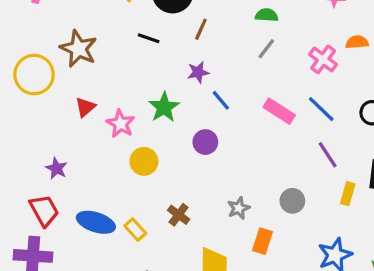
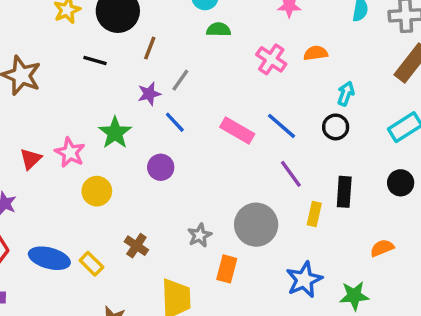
gray line: (266, 49) -> (180, 80), moved
pink cross: (323, 59) -> (271, 59), moved
red triangle: (85, 107) -> (31, 159), moved
gray circle: (292, 201) -> (256, 225), size x1.6

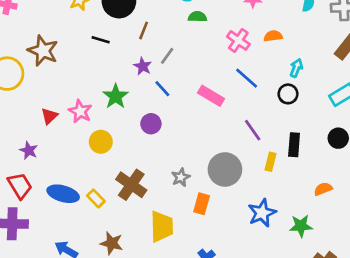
purple star: (149, 94) -> (143, 66), turned -30
blue line: (281, 126) -> (247, 78), moved
brown cross: (136, 246) -> (131, 185), size x1.6

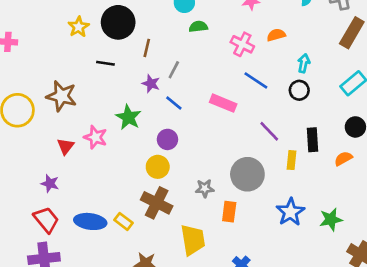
brown star: (43, 51) -> (62, 96), moved
yellow circle: (101, 142) -> (158, 167), moved
gray star: (181, 177) -> (205, 188), turned 30
orange semicircle: (323, 189) -> (343, 159), moved

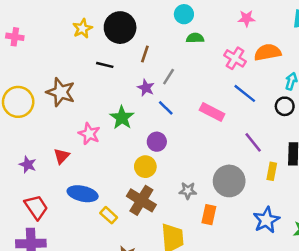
orange semicircle: (276, 35) -> (268, 52), size x1.5
red triangle: (66, 146) -> (62, 156), moved
purple star: (50, 183) -> (28, 165), moved
blue ellipse: (90, 221) -> (83, 194), moved

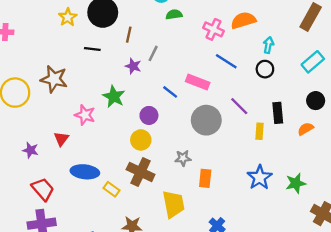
blue line: (166, 108) -> (170, 92), moved
gray circle: (229, 181) -> (206, 120), moved

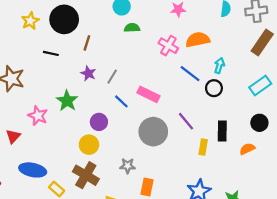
gray line: (153, 53) -> (112, 77), moved
blue line: (226, 61) -> (190, 74), moved

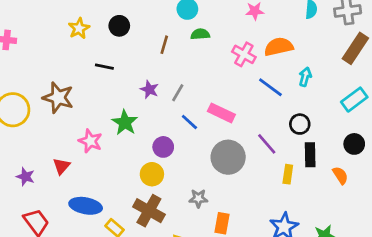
black circle: (64, 19) -> (119, 26), size x0.6
brown line: (87, 43) -> (164, 45), moved
black circle: (214, 88) -> (300, 124), moved
orange semicircle: (247, 149) -> (340, 175), turned 84

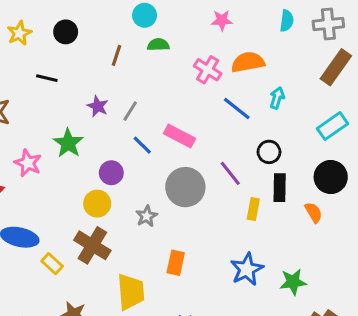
black circle: (354, 144) -> (331, 177), size x1.4
gray star: (198, 198) -> (147, 216), moved, turned -30

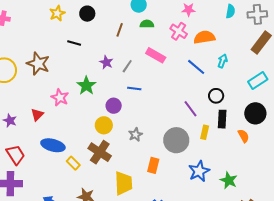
pink cross: (208, 70) -> (179, 31), moved
pink rectangle: (179, 136) -> (156, 55), moved
blue line: (142, 145) -> (134, 88), turned -40
gray circle: (185, 187) -> (176, 140), moved
green star: (293, 282) -> (229, 180), turned 30

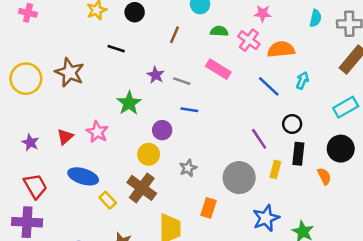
green semicircle: (147, 24) -> (219, 31), moved
gray line: (127, 66) -> (182, 81), turned 72
pink star: (60, 98) -> (97, 132), moved

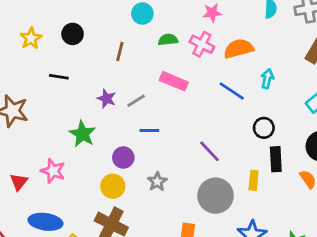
gray line: (182, 81) -> (136, 101), turned -42
purple line: (259, 139) -> (210, 151), moved
gray star: (188, 168) -> (157, 182), moved

